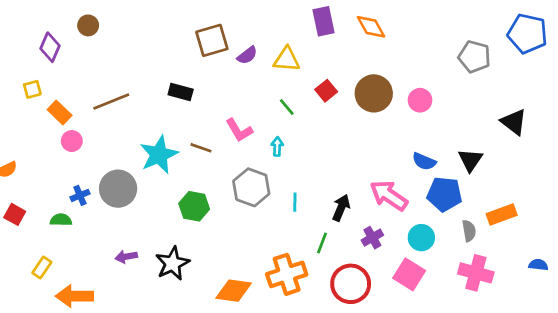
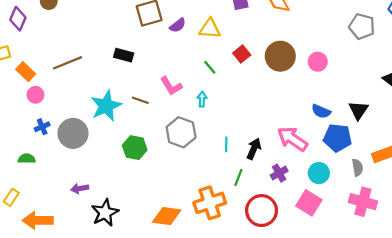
blue cross: (80, 195) -> (42, 127), moved
cyan line: (295, 202) -> (226, 144), moved
black star: (172, 263) -> (105, 213), moved

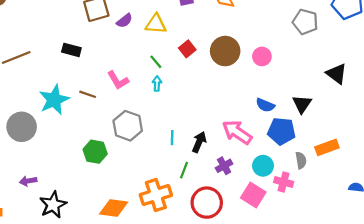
cyan arrow: (202, 99) -> (157, 84), moved
green hexagon: (135, 148) -> (95, 152), moved
pink cross: (363, 202) -> (284, 182), moved, size x0.7

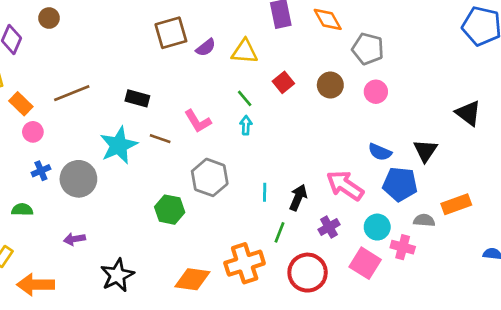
gray pentagon: (305, 22) -> (368, 49), moved
black rectangle: (71, 50) -> (137, 98), moved
brown circle: (225, 51) -> (330, 85), size x0.7
gray semicircle: (301, 160) -> (424, 220), turned -77
purple arrow: (28, 181) -> (74, 239), moved

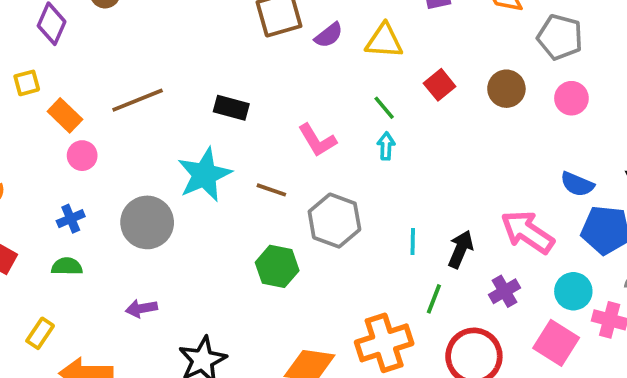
brown line: (160, 139) -> (271, 190), moved
blue cross: (41, 171) -> (71, 219), moved

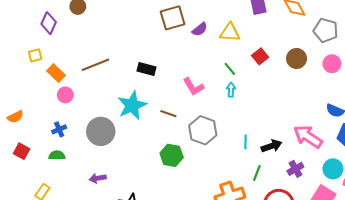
black arrow: (461, 249) -> (272, 146), turned 48

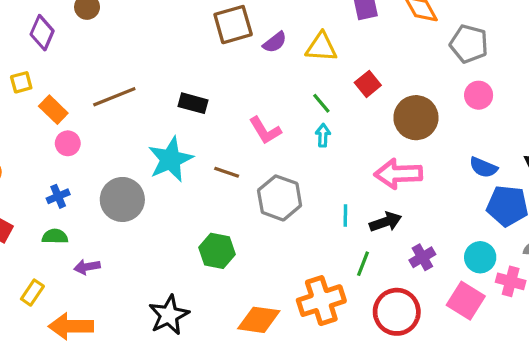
brown circle: (297, 59) -> (416, 118), moved, size x1.4
pink arrow: (308, 137) -> (398, 174), moved, turned -36
green hexagon: (172, 155) -> (217, 251), moved
purple arrow: (98, 178) -> (87, 267), moved

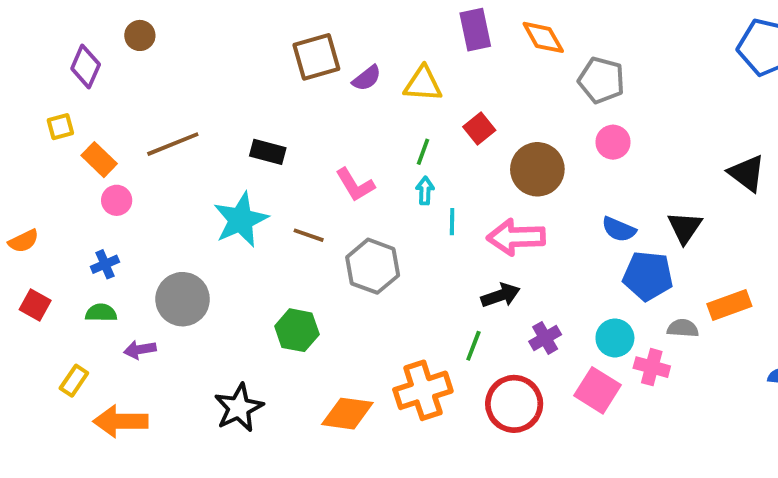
green line: (321, 103) -> (423, 152), turned 60
gray circle: (122, 199) -> (183, 299), moved
cyan line: (345, 216) -> (452, 222), moved

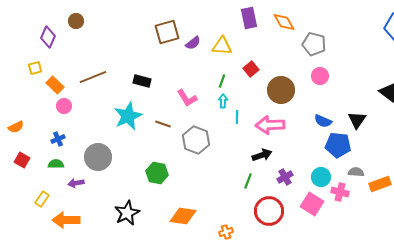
orange rectangle: (729, 305) -> (380, 184), moved
orange cross: (423, 390) -> (226, 232), moved, size x0.5

